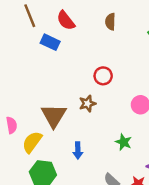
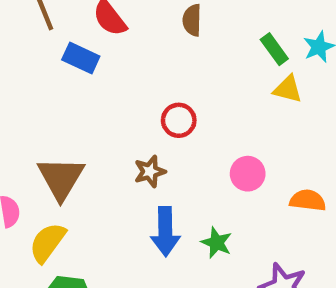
brown triangle: (54, 116) -> (61, 178), moved
blue arrow: (78, 151) -> (165, 232), moved, size x1.5

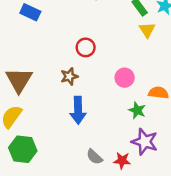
yellow triangle: (288, 89) -> (147, 30), turned 42
green star: (217, 243) -> (137, 110), moved

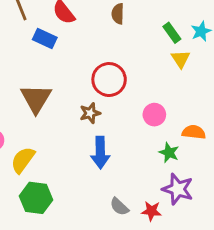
red circle: (86, 47) -> (109, 80), size x1.5
brown triangle: (19, 80) -> (36, 99), moved

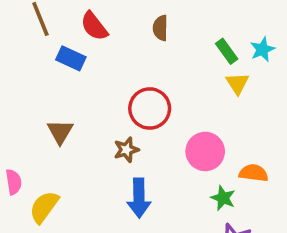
brown triangle: (36, 99) -> (60, 132), size x0.7
pink circle: (154, 115) -> (205, 151), size x1.4

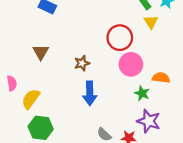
red circle: (150, 108) -> (120, 38), moved

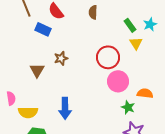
brown star: (82, 63) -> (61, 58), moved
blue arrow: (90, 93) -> (65, 108), moved
yellow semicircle: (31, 99) -> (28, 112), turned -126

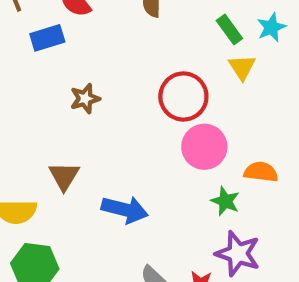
blue rectangle: (43, 29) -> (47, 38), turned -42
brown triangle: (37, 70) -> (64, 176), moved
blue arrow: (65, 108) -> (125, 210), moved, turned -75

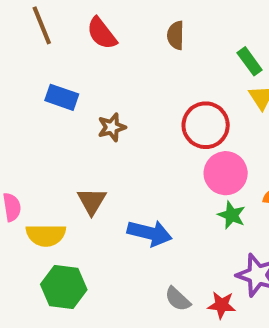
blue rectangle: (47, 38) -> (62, 97), moved, turned 36
green star: (225, 201) -> (232, 215), moved

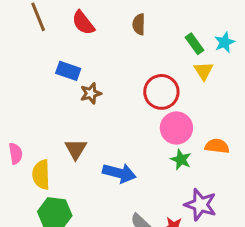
blue rectangle: (62, 97) -> (68, 71), moved
yellow semicircle: (46, 235) -> (41, 175), turned 88

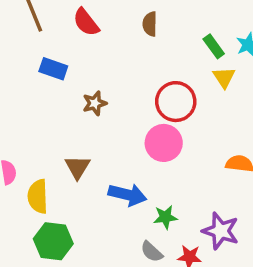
blue rectangle: (68, 71) -> (53, 69), moved
pink circle: (176, 128) -> (164, 143), moved
green star: (181, 160) -> (165, 217), moved, turned -30

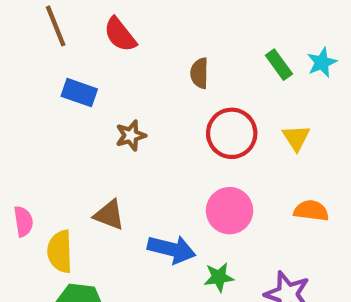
brown semicircle: (150, 24) -> (199, 73), moved
yellow triangle: (224, 77) -> (296, 138), moved
pink circle: (164, 143) -> (230, 211), moved
brown triangle: (77, 167) -> (109, 215), turned -40

